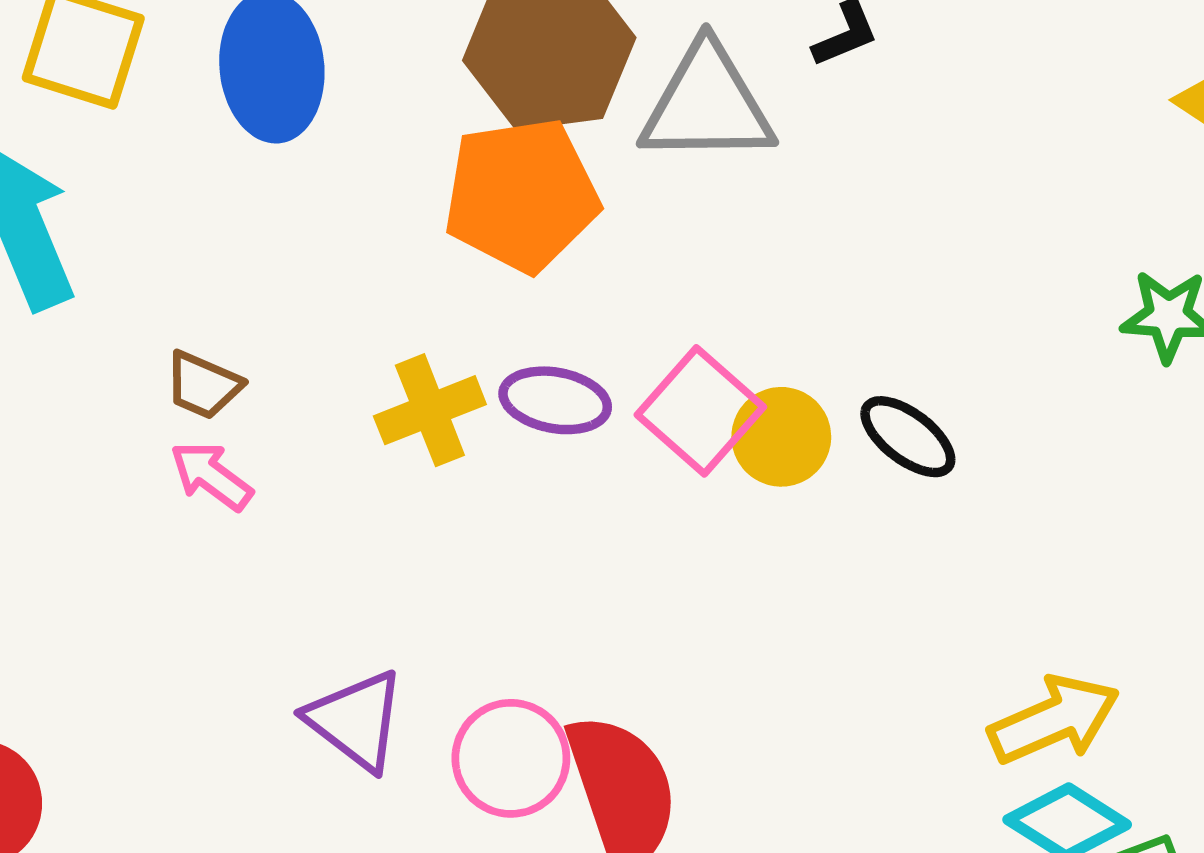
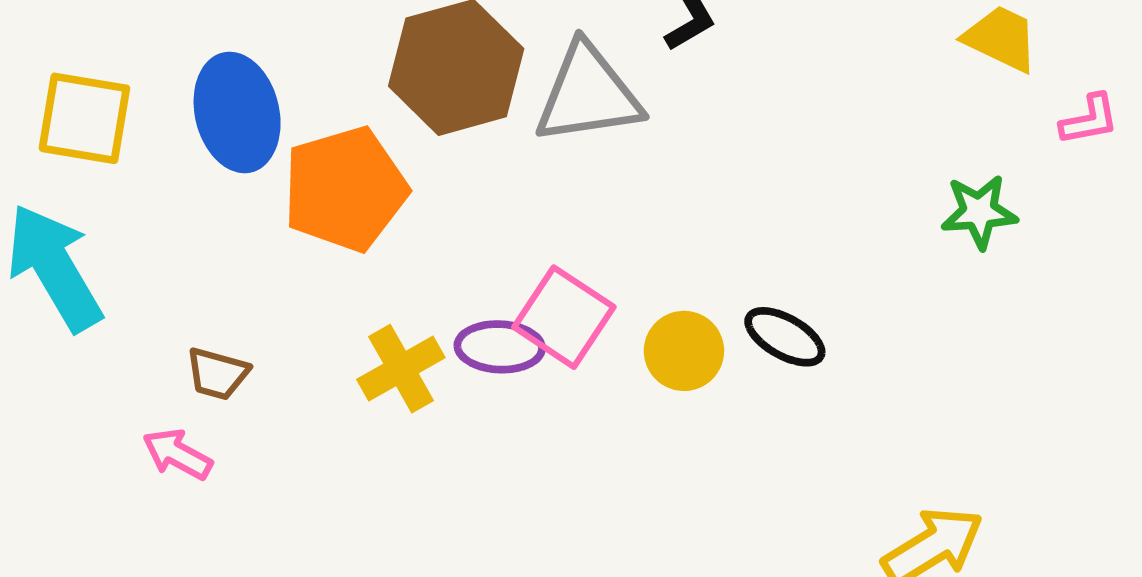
orange pentagon: (521, 195) -> (345, 189), moved
pink square: (700, 411) -> (564, 317), moved
pink arrow: (211, 476) -> (177, 454), moved

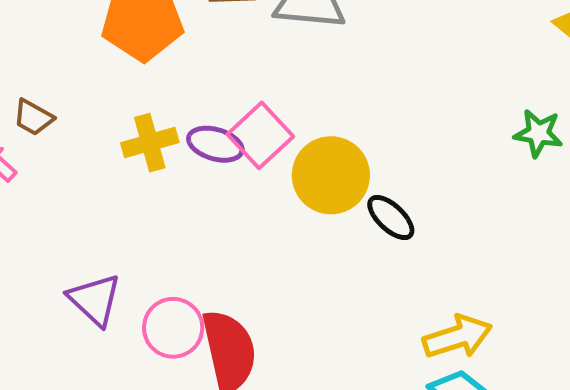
black ellipse: (785, 337) -> (391, 218), moved
yellow circle: (684, 351) -> (331, 175), size x1.5

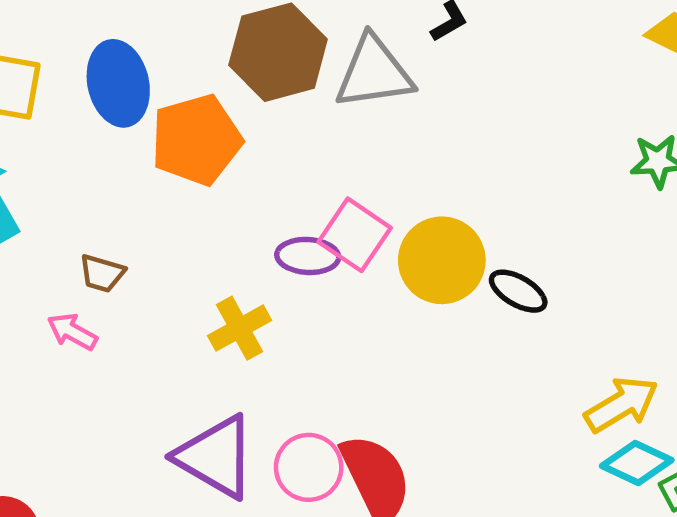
yellow cross: (150, 143) -> (240, 328), moved
purple triangle: (95, 300) -> (216, 457), size x1.4

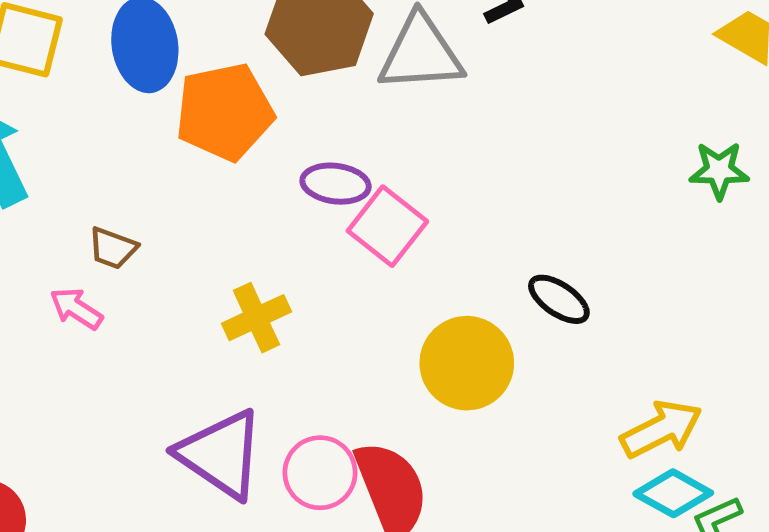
purple ellipse: (308, 256) -> (336, 184), moved
yellow circle: (442, 260) -> (467, 363), moved

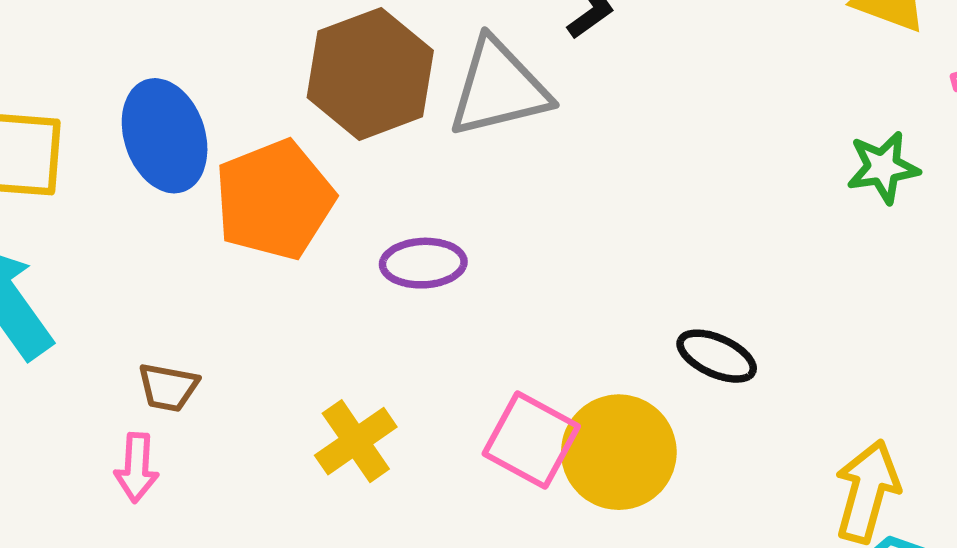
pink square: (387, 226) -> (531, 440), moved
pink arrow: (76, 309) -> (137, 468), turned -110
yellow arrow: (661, 429) -> (867, 491), turned -38

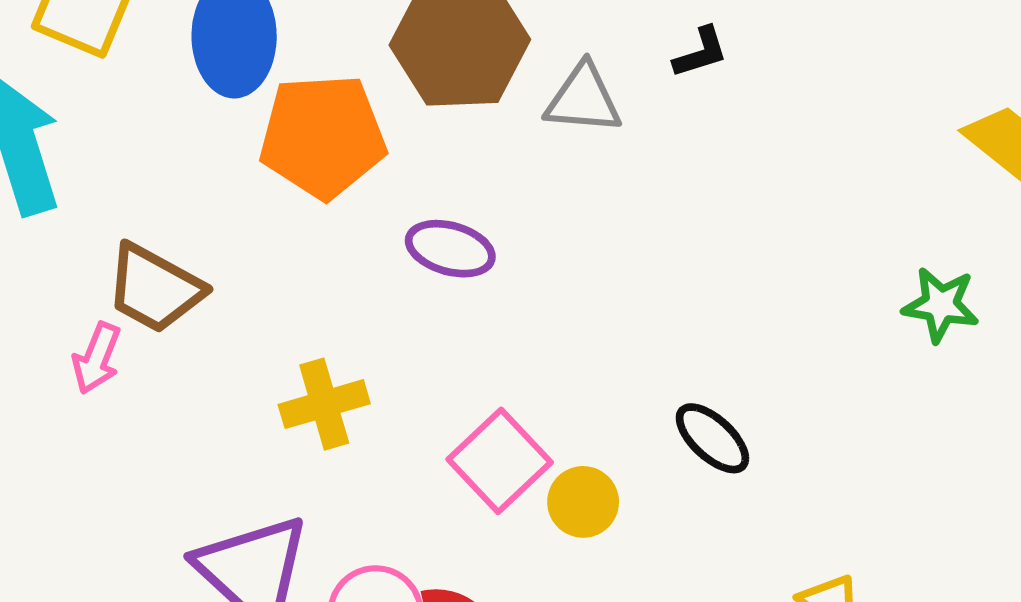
gray triangle: (499, 88) -> (583, 99), size x0.7
brown trapezoid: (168, 387) -> (155, 288), size x1.6
yellow circle: (619, 452) -> (583, 502), size x0.6

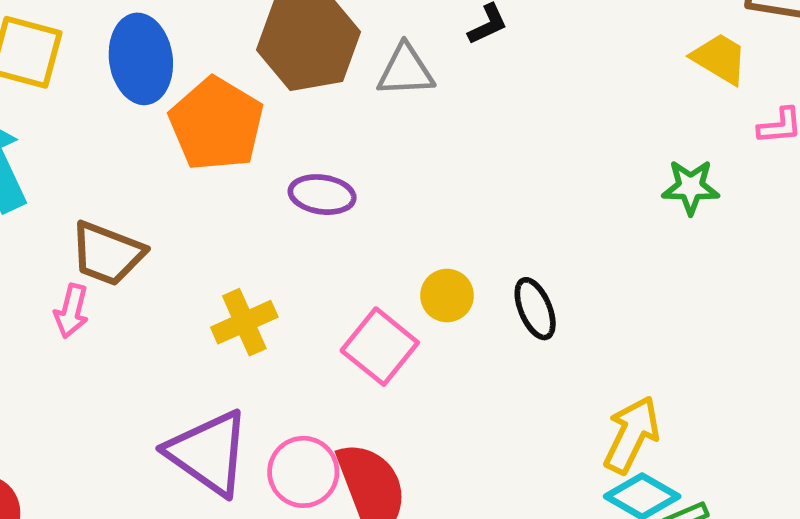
orange pentagon: (323, 136) -> (216, 124), turned -30
black ellipse: (712, 438) -> (535, 309), turned 32
yellow circle: (583, 502) -> (447, 295), moved

